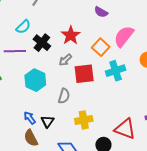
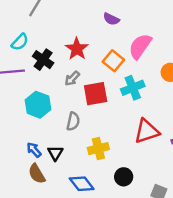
red triangle: (125, 129) -> (147, 131), moved, turned -35

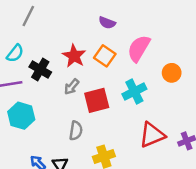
orange square: (113, 61) -> (105, 56), moved
cyan hexagon: (38, 105) -> (21, 116), moved

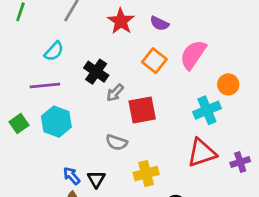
red star: (74, 56) -> (121, 21), moved
black cross: (40, 70) -> (96, 72), moved
cyan cross: (134, 92) -> (207, 110), moved
gray semicircle: (76, 131) -> (117, 142), turned 96

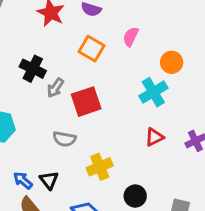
pink semicircle: (193, 55) -> (131, 37), size x0.6
red triangle: (202, 153) -> (154, 137), size x0.6

